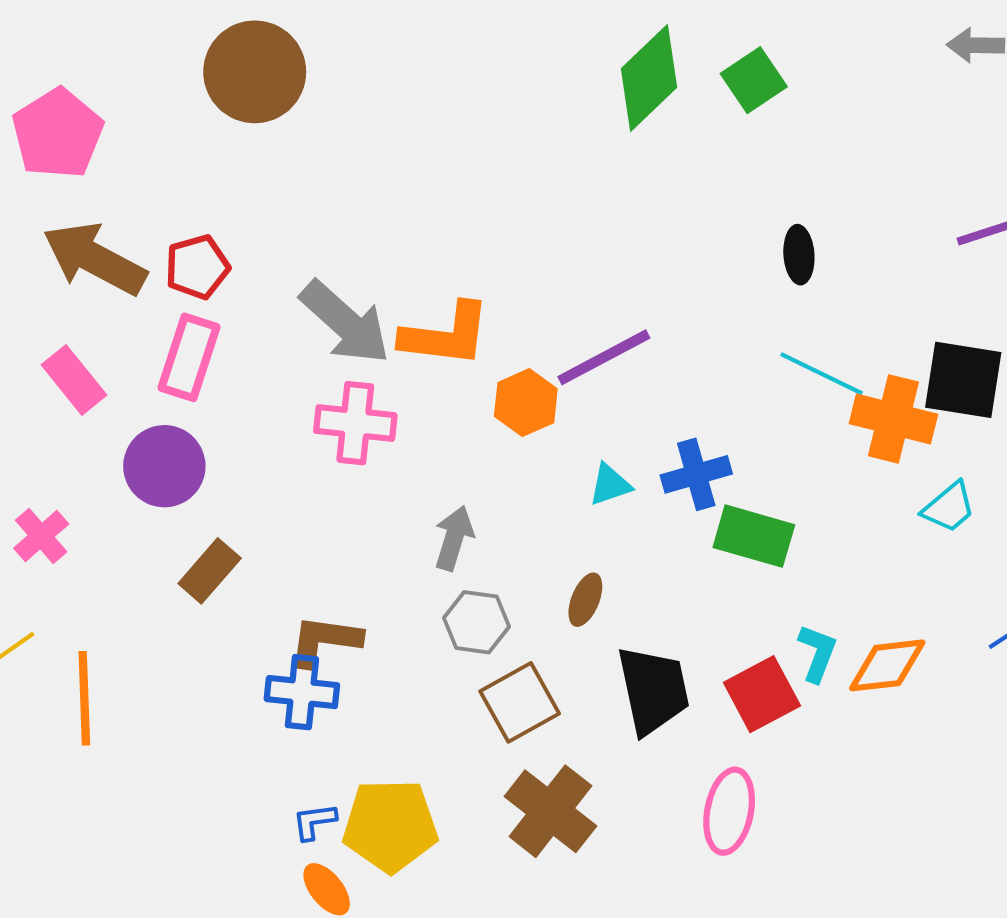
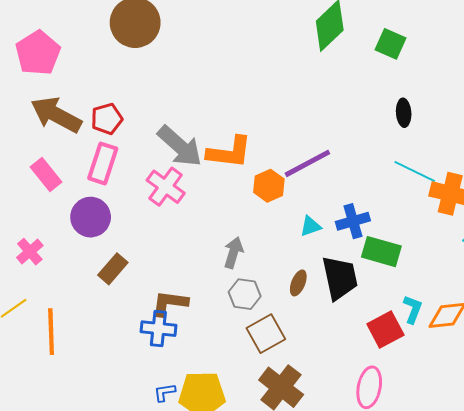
green square: (754, 80) -> (390, 44), moved, turned -32
pink cross: (355, 423) -> (166, 187), moved, turned 30
black trapezoid: (653, 690) -> (340, 278), moved

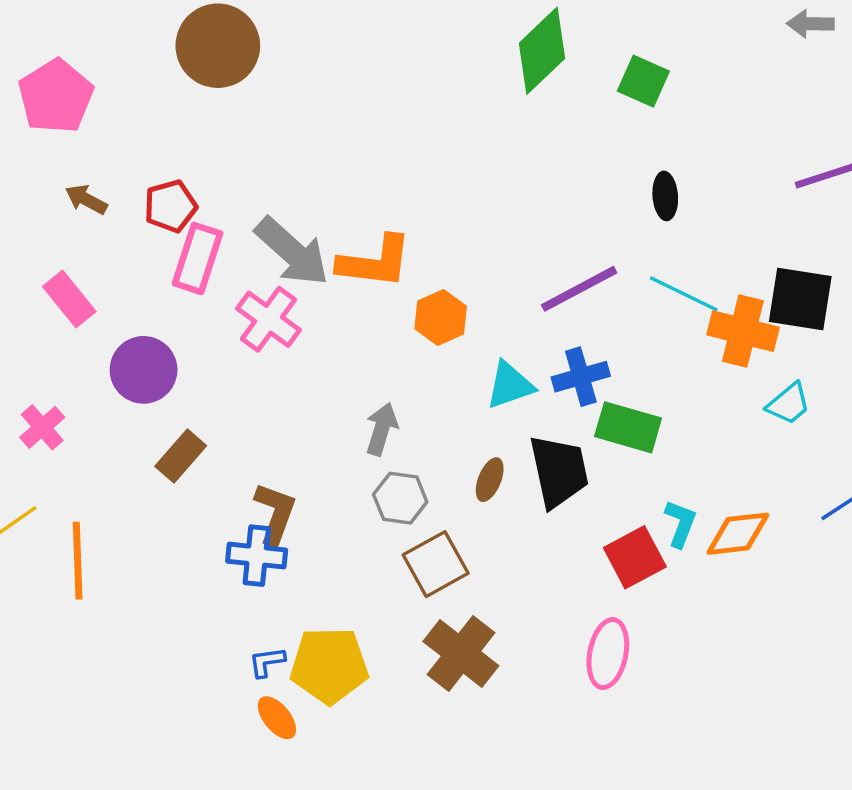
brown arrow: (56, 115) -> (86, 199), size x0.5
pink rectangle: (103, 163) -> (198, 258), moved
purple line: (307, 163) -> (579, 289), moved
cyan triangle: (310, 226) -> (510, 385), size x1.4
brown L-shape: (170, 303) -> (275, 513), turned 102

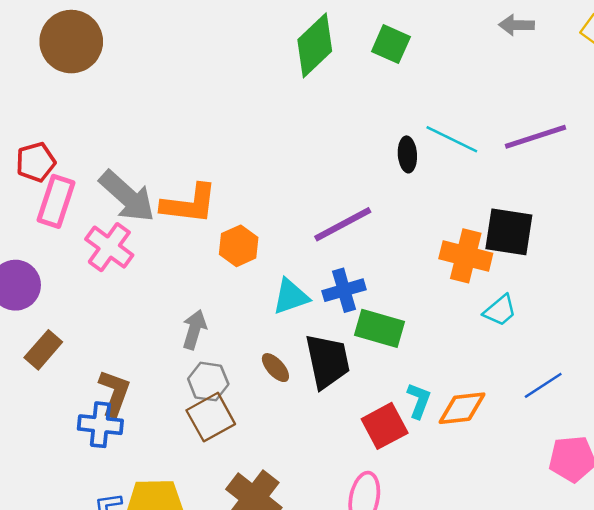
green square: (643, 81) -> (391, 44), moved
cyan line: (684, 294) -> (452, 139), moved
brown ellipse: (490, 480) -> (275, 368), turned -64
brown square: (436, 564) -> (211, 417), moved

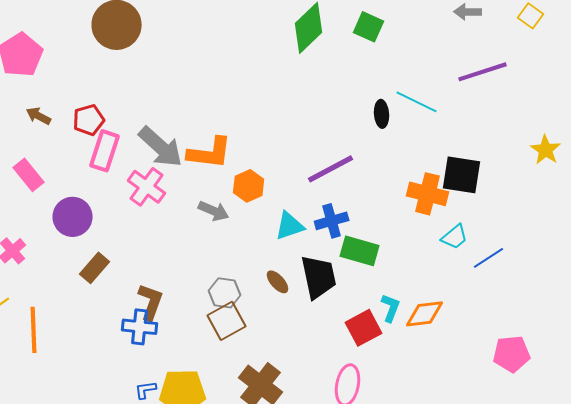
purple line: (536, 137) -> (483, 72), moved
gray arrow: (194, 330) -> (214, 211), moved, turned 96
blue line: (543, 385) -> (489, 258), moved

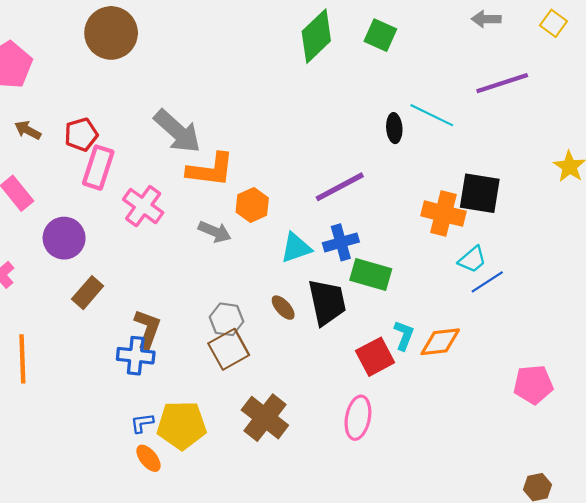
gray arrow: (161, 147) -> (177, 131), moved
blue line: (489, 258) -> (487, 282), moved

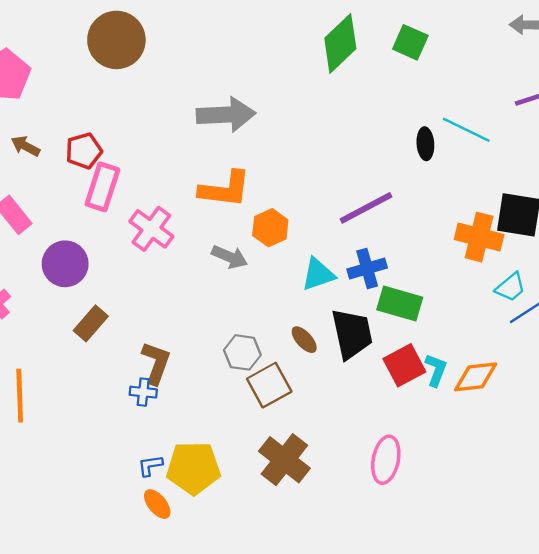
gray arrow: (177, 131) -> (226, 115), moved, turned -45
brown square: (229, 349) -> (269, 385), moved
blue cross: (136, 356) -> (143, 392), size x0.7
red square: (375, 357) -> (404, 365), moved

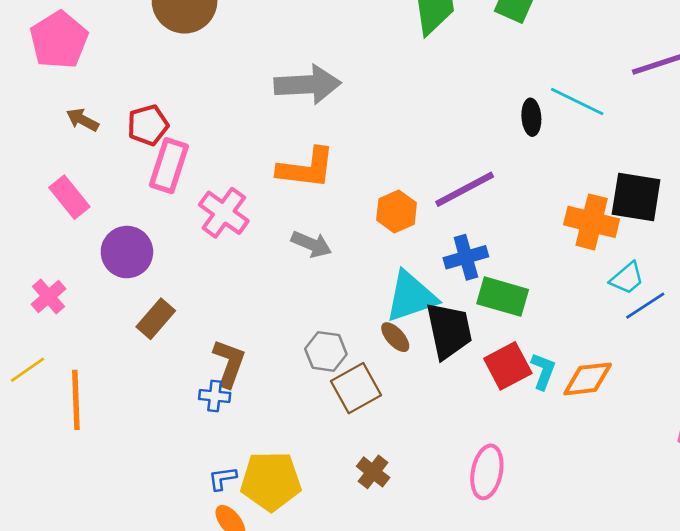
orange hexagon: (270, 228) -> (397, 211), moved
cyan triangle: (318, 274) -> (411, 297), moved, size x1.4
brown cross: (284, 460) -> (373, 472), size x0.6

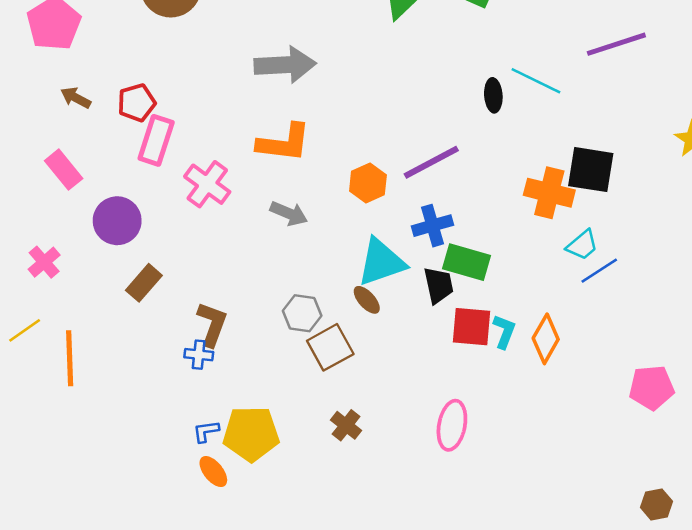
black trapezoid: (449, 331) -> (439, 285), moved, size x0.7
red square: (508, 366) -> (471, 327), turned 33
orange diamond: (588, 379) -> (546, 339), turned -54

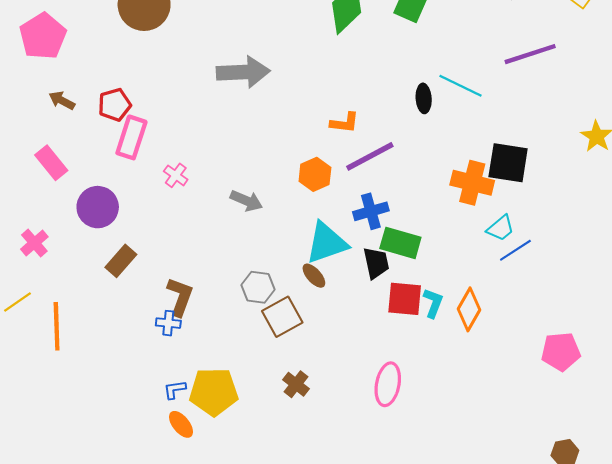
orange L-shape: (284, 143) -> (345, 123), moved, size x0.6
pink cross: (207, 184) -> (176, 175), size x0.6

